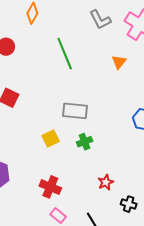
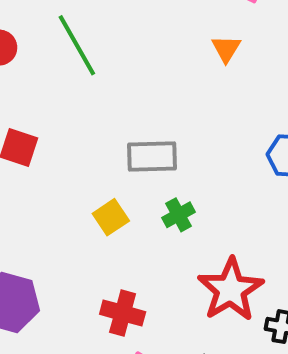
green line: (65, 54) -> (77, 45), moved
red star: (106, 182) -> (231, 290), size x2.0

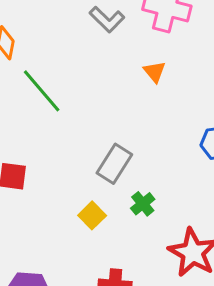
gray rectangle: (152, 156) -> (114, 164), turned -45

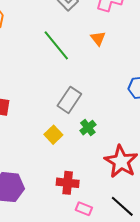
green line: (42, 91) -> (56, 45), moved

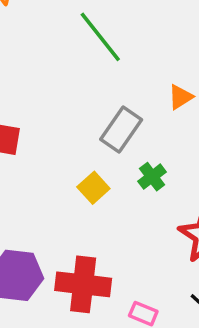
orange triangle: (98, 38) -> (180, 97), moved, turned 35
red cross: (68, 183) -> (83, 284), moved, size x1.4

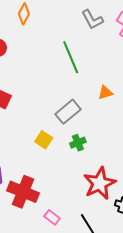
orange triangle: (180, 97) -> (105, 93), moved
yellow square: (93, 188) -> (44, 140), turned -30

